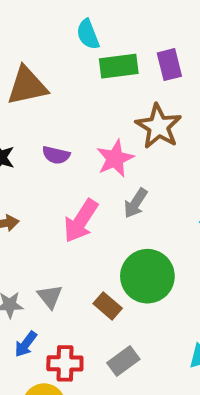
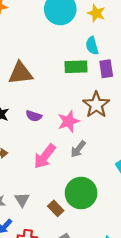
cyan semicircle: (88, 34) -> (92, 46), moved

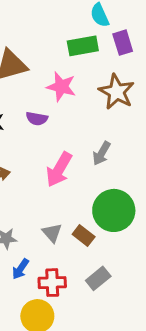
pink star: (69, 121) -> (61, 87), moved, turned -30
gray triangle: (22, 200) -> (52, 233), moved

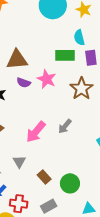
purple semicircle: (37, 119) -> (24, 83), moved
green circle: (114, 210) -> (70, 183), moved, size x0.7
gray triangle: (52, 233) -> (19, 162), moved

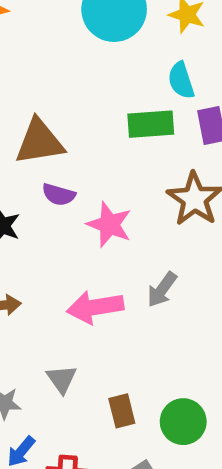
pink star: (47, 79) -> (109, 225), moved
pink arrow: (36, 132) -> (95, 307), turned 45
brown rectangle: (44, 177) -> (122, 411), turned 32

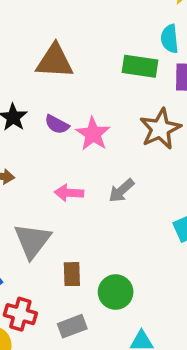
purple semicircle: (59, 195) -> (57, 124), moved
pink arrow: (95, 307) -> (69, 193), size x0.7
gray triangle: (62, 379) -> (32, 241), size x1.6

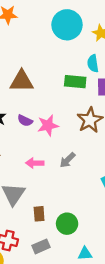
pink star: (93, 134) -> (48, 125), turned 30

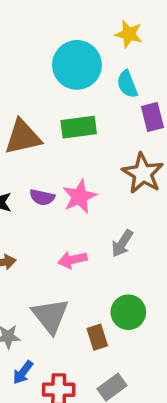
cyan circle: (67, 25) -> (77, 65), moved
green rectangle: (75, 82) -> (79, 127), moved
green circle: (67, 224) -> (128, 312), moved

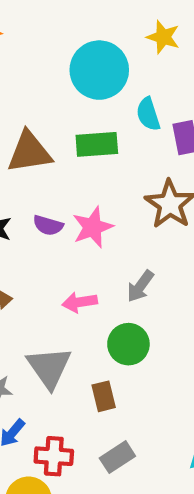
cyan semicircle: (127, 84) -> (148, 114), moved
green circle: (128, 312) -> (128, 344), moved

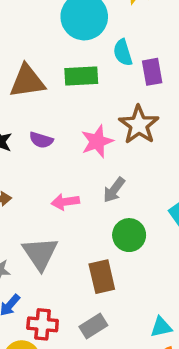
pink star: (93, 227) -> (97, 141), moved
green circle: (128, 344) -> (129, 235), moved
brown rectangle: (104, 396) -> (102, 277), moved, size x1.4

